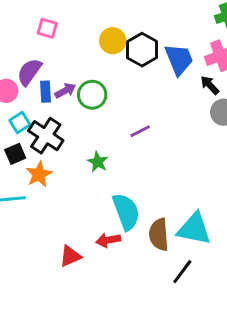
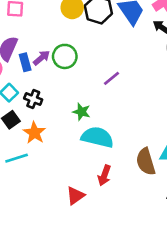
black cross: (46, 136) -> (33, 99), size x0.6
cyan semicircle: (126, 212) -> (97, 137), moved, turned -44
red arrow: (108, 240) -> (104, 175), turned -48

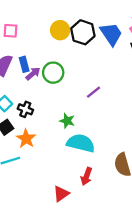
blue rectangle: (25, 62) -> (24, 64), moved

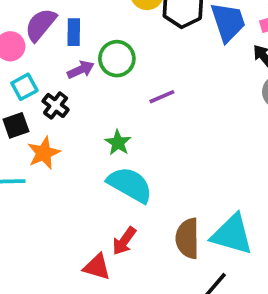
purple arrow: (33, 74) -> (81, 70), moved
purple line: (94, 92) -> (162, 97), moved
red triangle: (61, 194) -> (97, 267), moved, turned 36

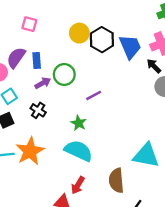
black cross: (56, 105) -> (38, 110), moved
green star: (118, 143) -> (79, 123), moved
orange star: (44, 153) -> (30, 151), moved, size x1.4
cyan triangle: (232, 234) -> (146, 155), moved

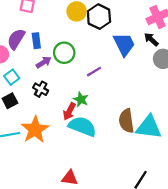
blue trapezoid: (130, 47) -> (124, 44), moved
brown semicircle: (116, 181) -> (126, 121), moved
red arrow: (78, 185) -> (69, 111), moved

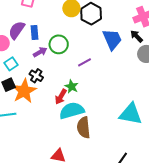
brown semicircle: (126, 121) -> (84, 127), moved
cyan semicircle: (82, 126) -> (72, 111), turned -40
orange star: (35, 130) -> (24, 91), moved

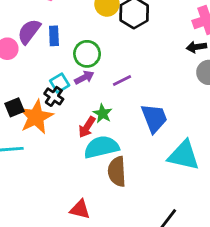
black arrow: (137, 36) -> (196, 47), turned -56
blue trapezoid: (112, 39) -> (154, 118), moved
purple arrow: (40, 52) -> (84, 77), moved
cyan square: (11, 64) -> (60, 83), moved

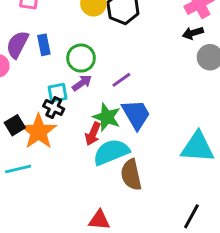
cyan square: (60, 83) -> (57, 93), turned 30
green star: (103, 113) -> (107, 117), size x1.4
blue trapezoid: (154, 118) -> (136, 114), moved

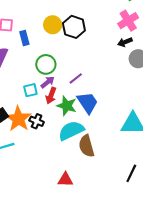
blue rectangle: (44, 45) -> (24, 38), moved
black cross: (54, 107) -> (37, 121), moved
red arrow: (93, 134) -> (51, 96), moved

